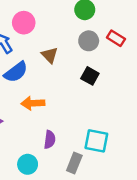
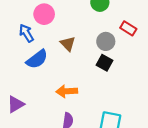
gray circle: (89, 41) -> (106, 41), moved
orange arrow: (33, 103) -> (67, 91), moved

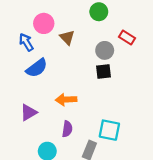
brown triangle: (68, 44) -> (67, 37), moved
black square: (105, 63) -> (104, 71), turned -35
purple triangle: (16, 104) -> (29, 112), moved

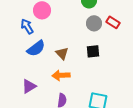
brown triangle: (67, 37) -> (62, 53), moved
gray circle: (105, 50) -> (94, 23), moved

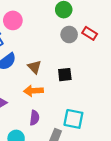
black square: (93, 51) -> (65, 75), moved

